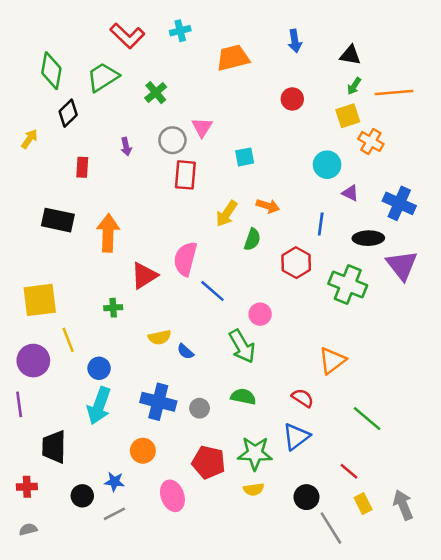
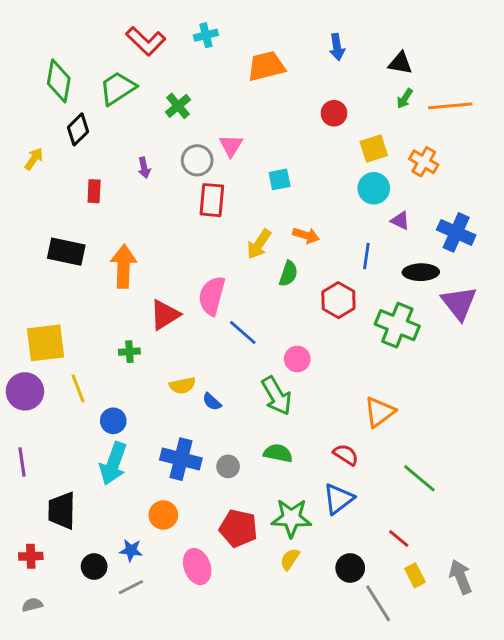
yellow square: (348, 116) -> (374, 149), moved
purple circle: (33, 361) -> (25, 391), moved
yellow semicircle: (254, 489) -> (290, 559), turned 132

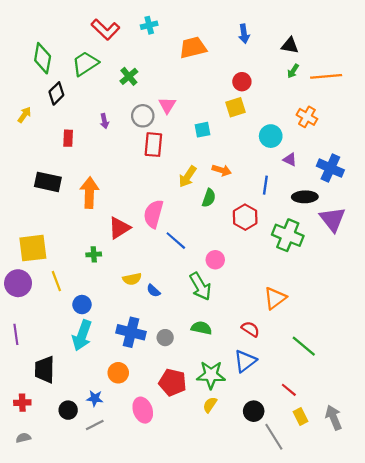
yellow square: (374, 149) -> (236, 107), moved

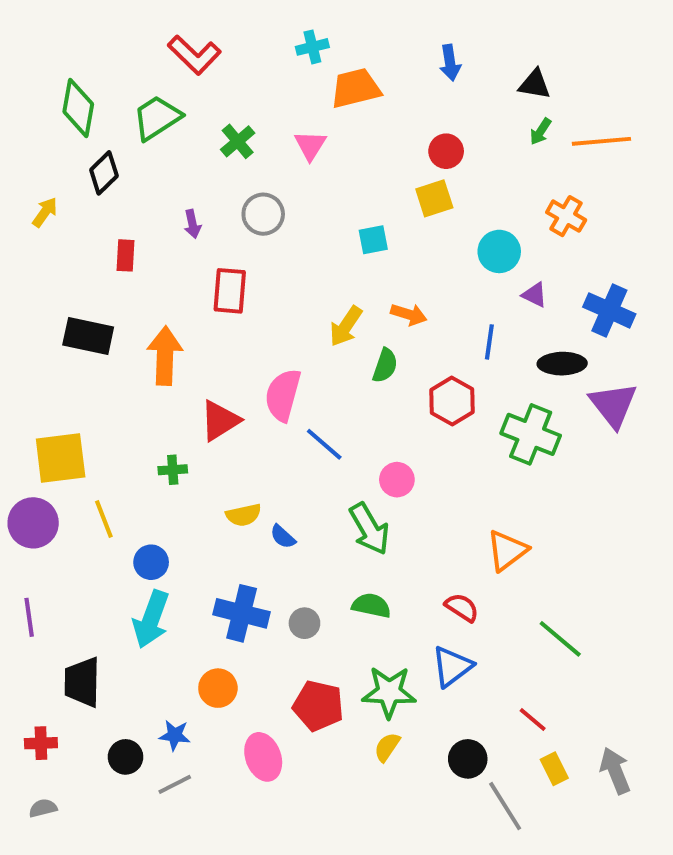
cyan cross: (149, 25) -> (312, 47), moved
pink triangle: (167, 105) -> (310, 145), moved
red rectangle: (153, 145) -> (230, 291), moved

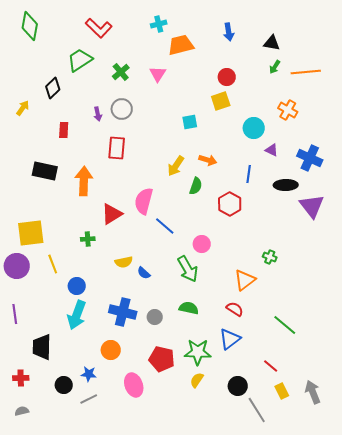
green diamond: (78, 108) -> (30, 26), moved
gray circle: (263, 214) -> (122, 109), moved
green cross: (531, 434) -> (270, 257), moved, size x0.5
orange triangle: (507, 550) -> (245, 280), moved

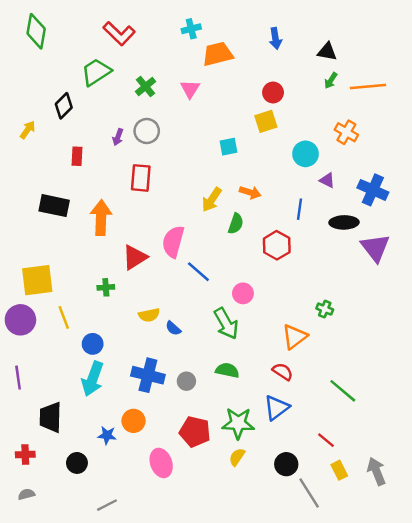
purple arrow: (98, 114) -> (118, 137), turned 32
blue star: (89, 374) -> (107, 435), moved
gray line: (89, 399) -> (107, 505), moved

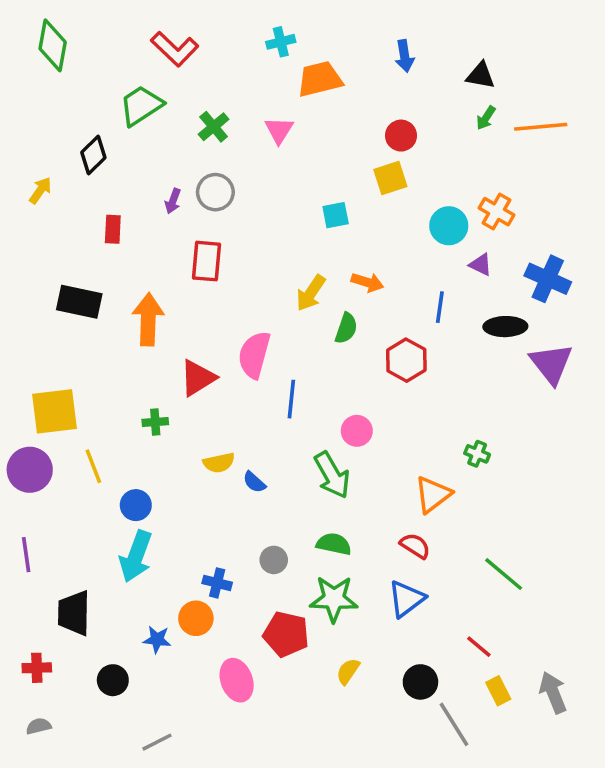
orange cross: (346, 132) -> (497, 212), moved
blue line: (198, 272) -> (291, 399), turned 55
blue cross: (148, 375) -> (217, 583), moved, size x0.6
green star: (238, 423) -> (334, 599), moved

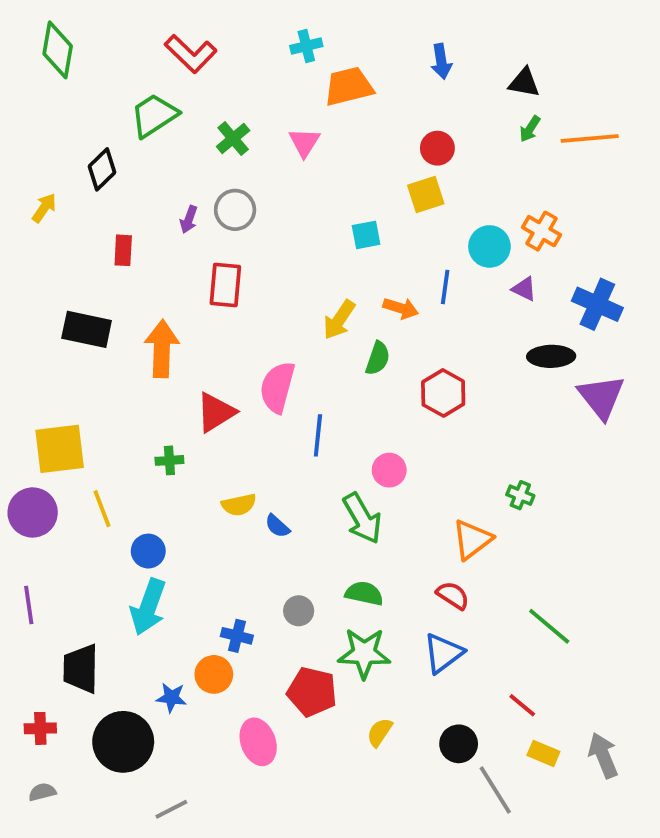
blue line: (440, 307) -> (445, 287), moved
black circle: (113, 680) -> (123, 742), size x1.8
yellow rectangle: (498, 691) -> (543, 753), turned -40

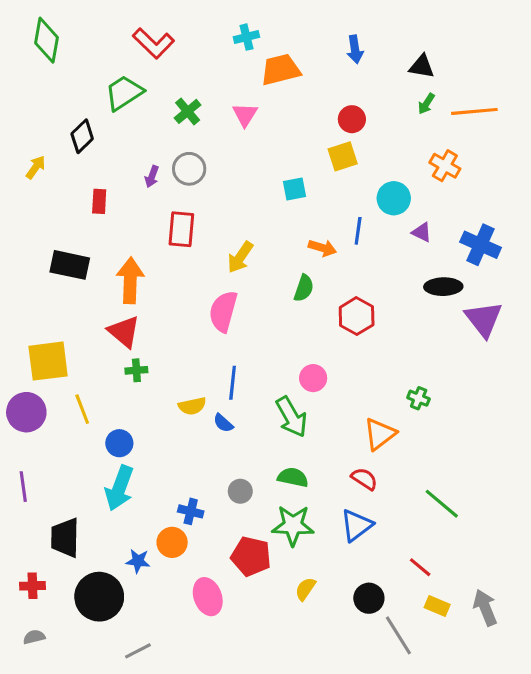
orange cross: (541, 231) -> (445, 166), moved
yellow arrow: (339, 320) -> (240, 257), moved
red triangle: (216, 412) -> (124, 332), moved, turned -48
blue line: (318, 435) -> (233, 383), moved

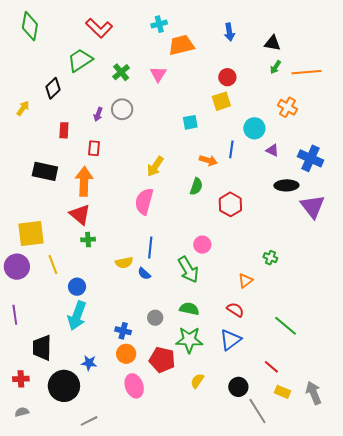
red rectangle: (181, 229) -> (94, 148), moved, size x0.7
orange triangle: (380, 434) -> (245, 281), size x0.7
orange circle: (172, 542) -> (126, 354), moved

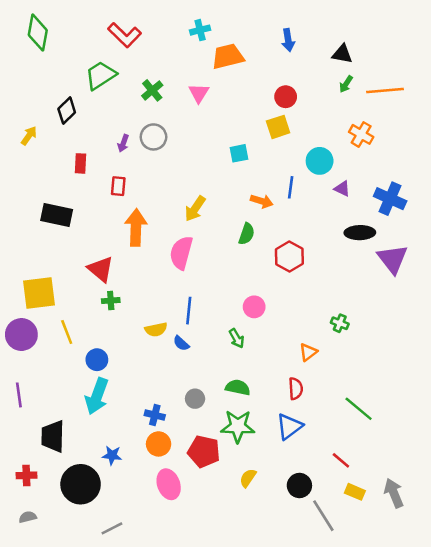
orange arrow: (84, 181) -> (136, 228), moved
green arrow: (188, 270) -> (237, 338), size x0.6
red semicircle: (235, 310) -> (296, 389), turned 54

